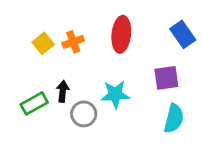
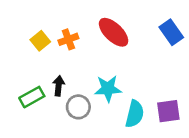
red ellipse: (121, 34) -> (114, 32), turned -52
purple square: (166, 78) -> (168, 111), moved
cyan semicircle: (174, 118) -> (135, 114), moved

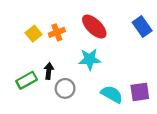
cyan star: (108, 89) -> (90, 59), moved
cyan semicircle: (135, 114) -> (112, 94), turned -75

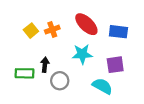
blue rectangle: (142, 27) -> (118, 32), moved, turned -48
green rectangle: (27, 80) -> (25, 73), turned 30
purple square: (140, 92) -> (115, 65), moved

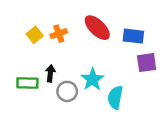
cyan star: (82, 54) -> (92, 79), moved, turned -30
purple square: (115, 65) -> (147, 63), moved
cyan semicircle: (102, 86) -> (115, 97), turned -108

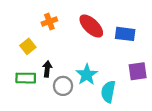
orange cross: (59, 34) -> (49, 21), moved
yellow square: (35, 35) -> (28, 46), moved
purple square: (147, 63) -> (138, 71), moved

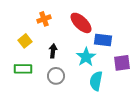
blue rectangle: (125, 34) -> (103, 40), moved
black arrow: (47, 69) -> (53, 51), moved
cyan star: (87, 75) -> (86, 57), moved

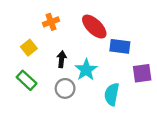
cyan star: (86, 57) -> (86, 70), moved
green rectangle: (23, 69) -> (27, 80), turned 42

